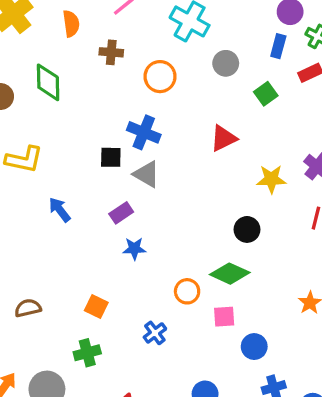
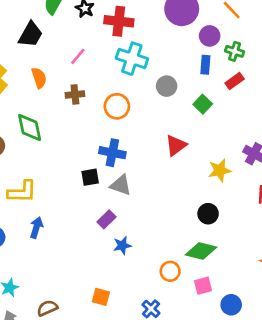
blue arrow: (60, 210) -> (36, 227), moved, turned 66

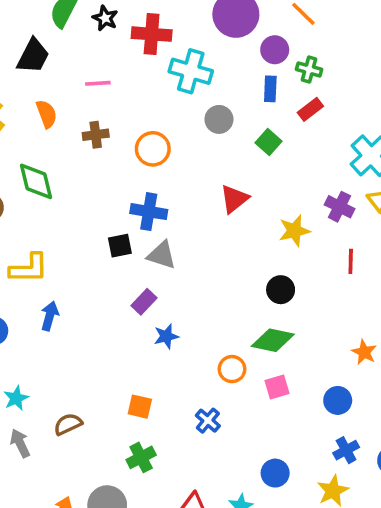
pink line: (78, 56) -> (98, 83), turned 48
cyan cross: (132, 59) -> (191, 71), moved
blue circle: (231, 305) -> (338, 400), moved

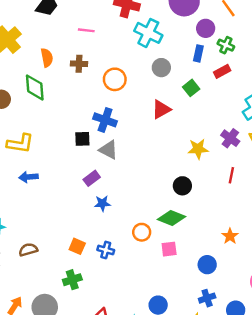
orange semicircle: (46, 114) -> (47, 58), moved
red triangle: (234, 199) -> (161, 109), moved
blue arrow: (50, 316) -> (28, 177), turned -120
blue cross: (208, 421) -> (106, 250), moved, turned -35

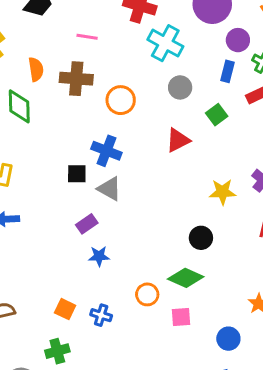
brown cross: (79, 64) -> (76, 79), size x1.5

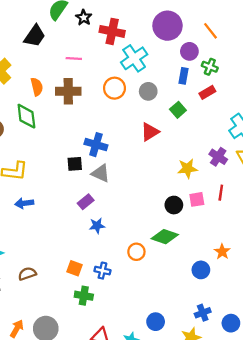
cyan cross: (165, 43) -> (134, 58), turned 32
orange circle: (121, 100) -> (114, 88), moved
pink square: (181, 317) -> (197, 199), moved
blue circle: (228, 339) -> (201, 270), moved
green cross: (57, 351) -> (84, 296), moved, turned 30

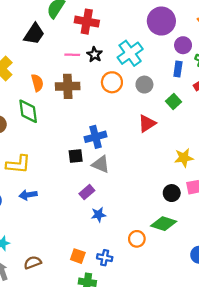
black star: (84, 18) -> (95, 54), moved
red cross: (112, 31) -> (87, 22), moved
blue cross: (96, 145) -> (96, 137), turned -30

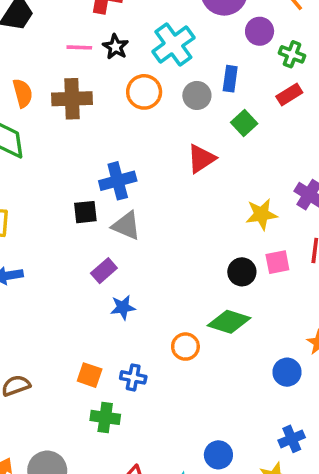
blue rectangle: (178, 69) -> (230, 79), moved

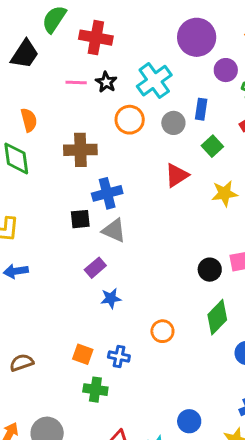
brown cross: (72, 99) -> (80, 150), moved
yellow star: (261, 214) -> (224, 193), moved
green diamond: (229, 322) -> (217, 317), moved, turned -64

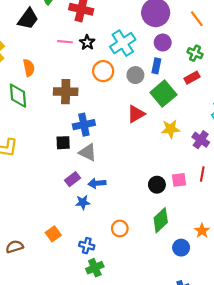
purple circle: (226, 70) -> (163, 43), moved
green square: (212, 146) -> (163, 94), size x1.6
blue arrow: (16, 271) -> (97, 183), moved
orange square: (83, 354) -> (53, 234), moved, turned 32
green cross: (95, 390) -> (95, 268), moved, turned -35

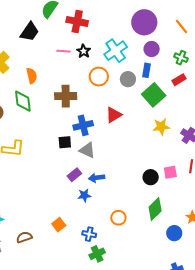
red triangle: (136, 114) -> (114, 115), moved

